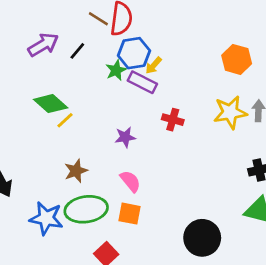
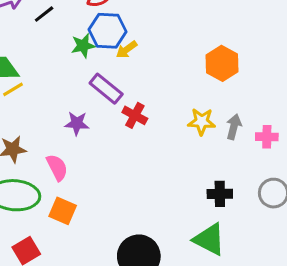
purple rectangle: (142, 82) -> (106, 89), moved
yellow star: (230, 112) -> (202, 122), size x0.7
pink semicircle: (130, 181) -> (57, 167), moved

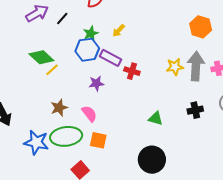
blue hexagon: (108, 31) -> (87, 50), moved
orange hexagon: (222, 63) -> (201, 27), moved
gray arrow: (234, 127) -> (196, 66), size x1.8
green triangle: (209, 239) -> (156, 118), moved, size x0.7

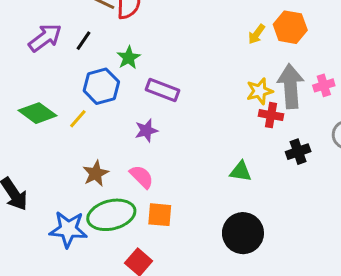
yellow arrow: (119, 31) -> (257, 34), moved
blue hexagon: (87, 50) -> (101, 86), moved
green diamond: (41, 57) -> (38, 113), moved
red cross: (132, 71) -> (271, 115), moved

